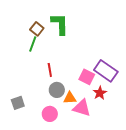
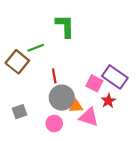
brown square: (37, 29) -> (17, 62), moved, size x1.5
green line: (33, 44) -> (36, 48), turned 49
gray circle: (57, 90) -> (62, 98), size x1.5

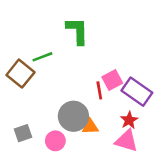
red line: (54, 76) -> (99, 90), moved
pink square: (94, 83) -> (112, 80), moved, turned 35
pink triangle: (89, 117) -> (126, 141), moved
pink circle: (54, 124) -> (55, 141), moved

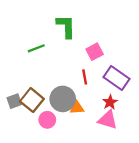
brown square: (20, 74) -> (32, 100), moved
pink square: (112, 80) -> (95, 52), moved
gray square: (23, 133) -> (14, 101), moved

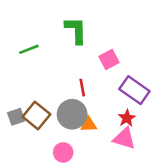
green line: (36, 48) -> (29, 49), moved
red line: (85, 77) -> (82, 88), moved
pink circle: (47, 120) -> (63, 152), moved

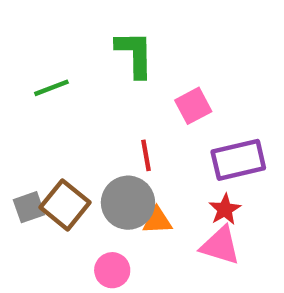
purple rectangle: (134, 90) -> (238, 160), turned -48

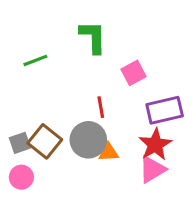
red star: (225, 209) -> (155, 144), size x1.5
pink triangle: (220, 245) -> (152, 169), turned -48
pink circle: (112, 270) -> (21, 177), moved

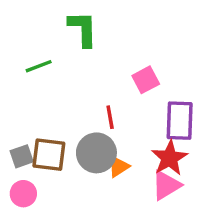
green L-shape: (93, 37) -> (83, 29), moved
purple rectangle: (165, 110) -> (180, 121), turned -75
brown square: (45, 141) -> (49, 155), turned -32
orange triangle: (109, 152) -> (119, 166), turned -30

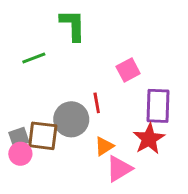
gray circle: (96, 153) -> (71, 119), moved
pink triangle: (166, 185) -> (119, 169), moved
pink circle: (23, 194) -> (20, 154), moved

